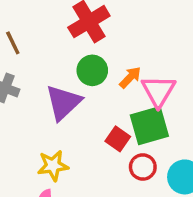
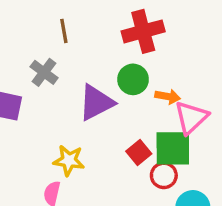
orange arrow: (130, 77) -> (168, 97), turned 40
red circle: (143, 167) -> (164, 175), moved

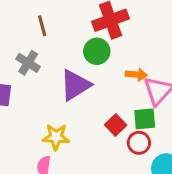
green circle: (133, 79) -> (97, 51), moved
green square: (173, 148) -> (145, 119), size x0.7

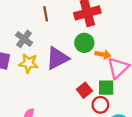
brown line: (42, 26) -> (46, 14), moved
green circle: (97, 51) -> (84, 43), moved
yellow star: (56, 137) -> (29, 63), moved

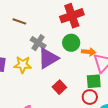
brown line: (46, 14) -> (19, 21), moved, turned -56
gray cross: (24, 39) -> (38, 43), moved
red square: (84, 90) -> (59, 87), moved

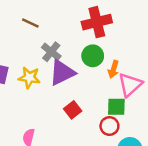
orange arrow: (89, 52) -> (113, 69), turned 96

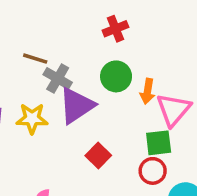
red cross: (97, 22) -> (115, 29), size x0.6
brown line: (30, 23) -> (35, 59), moved

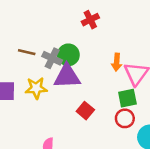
brown line: (35, 59) -> (27, 52), moved
green circle: (116, 76) -> (68, 55), moved
purple triangle: (76, 105) -> (67, 76), turned 36

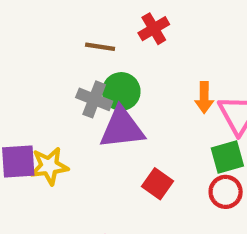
brown line: (27, 52) -> (100, 47), moved
yellow star: (36, 88) -> (49, 166), moved

